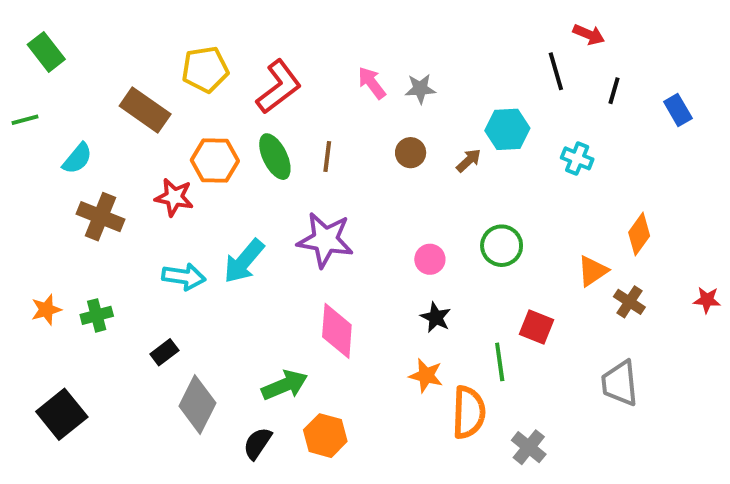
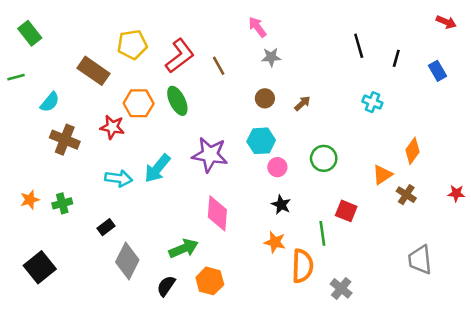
red arrow: (589, 34) -> (446, 22), moved
pink arrow: (372, 83) -> (257, 27), moved
cyan hexagon: (507, 129) -> (261, 141), moved
brown line: (327, 157) -> (219, 66), moved, turned -36
gray trapezoid: (620, 383) -> (420, 260), moved

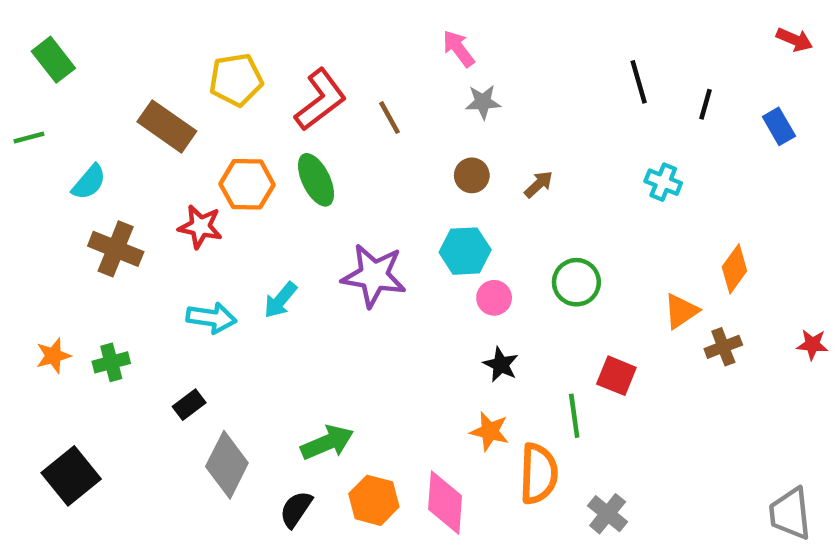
cyan arrow: (157, 168) -> (280, 300), size x0.7
brown cross: (406, 195) -> (723, 347), turned 36
pink diamond: (217, 213) -> (445, 503), moved
gray trapezoid: (420, 260) -> (790, 514), moved

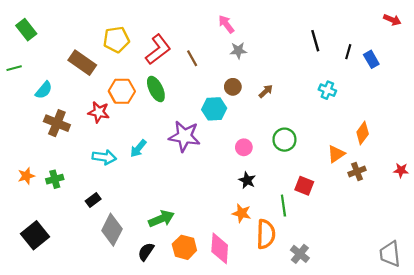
blue rectangle: (779, 126) -> (371, 59), moved
cyan hexagon: (465, 251) -> (214, 109), moved

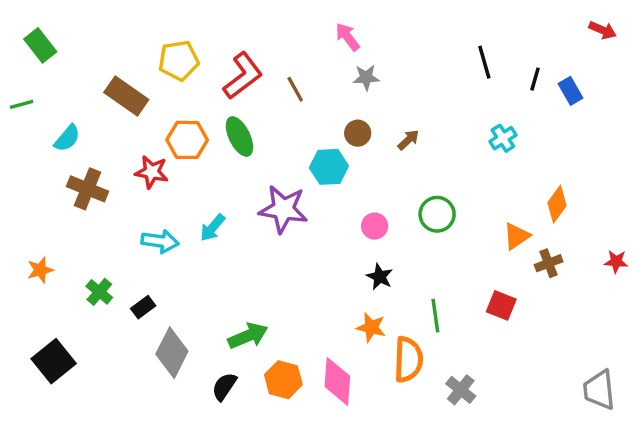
cyan cross: (327, 90) -> (503, 138), turned 35
green cross: (55, 179) -> (99, 292), moved, turned -35
red square: (304, 186) -> (501, 305), moved

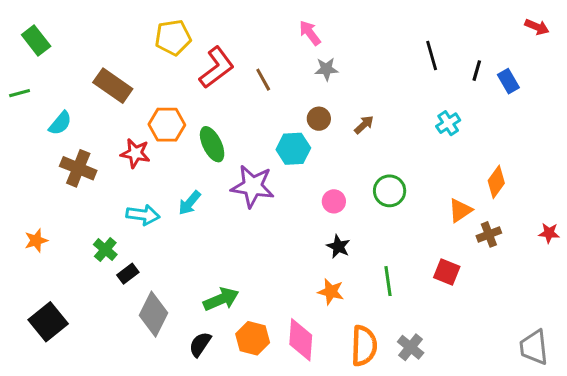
yellow pentagon: (179, 61) -> (173, 37), moved
green ellipse: (239, 137) -> (212, 144), moved
green cross: (99, 292) -> (105, 250), moved
orange semicircle: (408, 359) -> (364, 346), moved

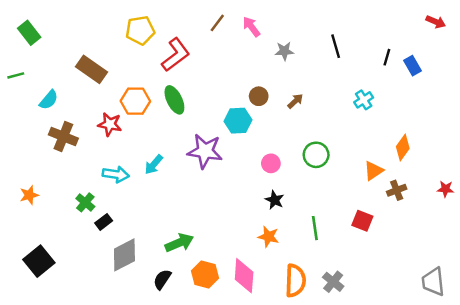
black line: (432, 55) -> (336, 46), moved
gray star: (326, 69) -> (284, 51), moved
brown line: (263, 80) -> (217, 23), moved, turned 66
green ellipse: (212, 144) -> (174, 100), moved
gray diamond: (153, 314) -> (124, 255), turned 36

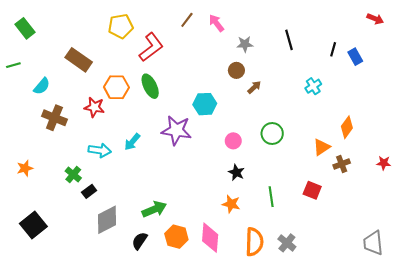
brown circle: (259, 96) -> (236, 70), moved

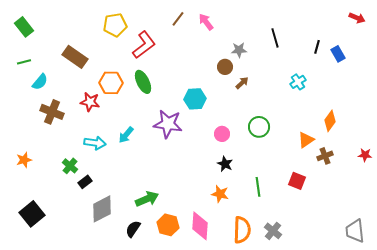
gray star: (245, 44) -> (239, 50), moved
green line: (13, 65) -> (24, 62), moved

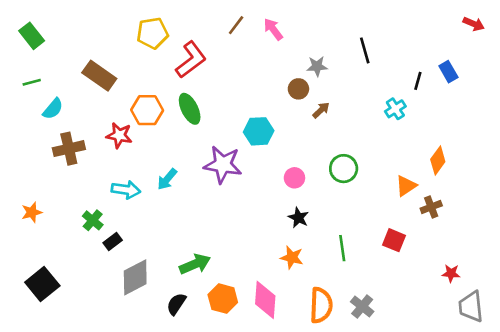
black line: (317, 47) -> (418, 81), moved
brown cross: (52, 112) -> (69, 149), turned -35
red star: (365, 155) -> (451, 273), moved

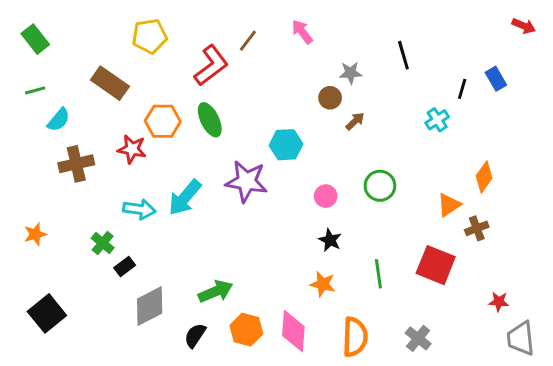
brown line: (236, 25) -> (248, 41), moved
yellow pentagon: (152, 33) -> (150, 36), moved
cyan arrow: (167, 179) -> (185, 198), size x1.5
red square: (394, 240) -> (436, 265), size x1.5
gray cross: (362, 307) -> (418, 338), moved

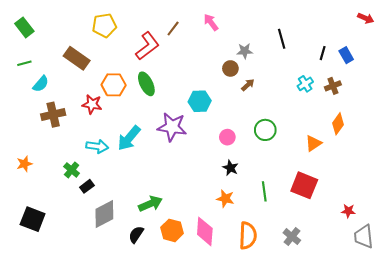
black line: (462, 89) -> (323, 53), moved
brown cross: (477, 228) -> (333, 86), moved
black square: (47, 313) -> (33, 219), turned -30

